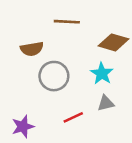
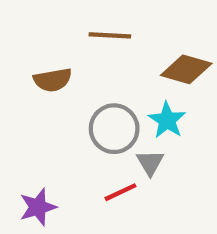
gray circle: (54, 76) -> (114, 129), moved
gray triangle: (106, 103) -> (150, 163), moved, turned -48

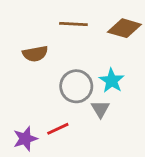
brown diamond: (186, 69) -> (124, 28), moved
red line: (120, 192) -> (58, 129), moved

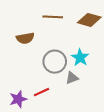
gray triangle: (100, 109) -> (72, 78), turned 40

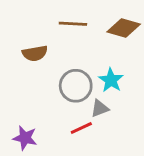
red line: (41, 92) -> (81, 128), moved
purple star: (18, 99) -> (25, 138), turned 30

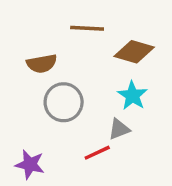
brown diamond: (124, 28) -> (134, 52), moved
gray circle: (76, 86) -> (64, 102), moved

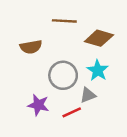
gray circle: (64, 102) -> (63, 75), moved
purple star: (30, 164) -> (38, 105), moved

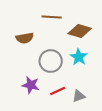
gray triangle: (88, 95) -> (79, 96), moved

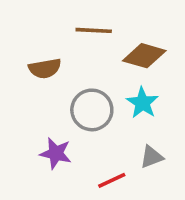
red line: (58, 91) -> (112, 180), moved
gray triangle: (79, 96) -> (152, 157), moved

